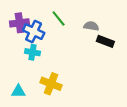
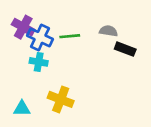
green line: (59, 18) -> (70, 36), moved, turned -56
purple cross: (19, 23) -> (23, 27), turned 36

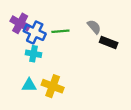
gray semicircle: (108, 31) -> (94, 27), turned 40
cyan triangle: (22, 108) -> (29, 85), moved

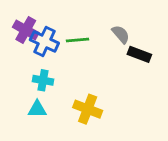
cyan cross: (34, 54) -> (43, 80), moved
yellow cross: (53, 86) -> (88, 109), moved

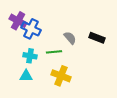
gray semicircle: (121, 34) -> (70, 38), moved
green line: (78, 40) -> (54, 52), moved

